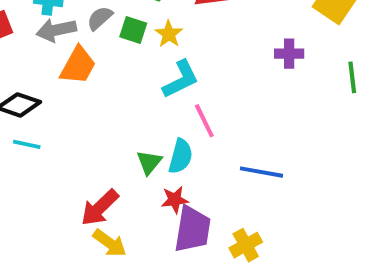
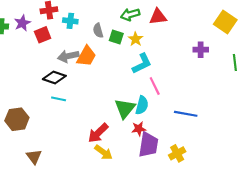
gray semicircle: (100, 18) -> (98, 31), turned -64
gray arrow: (56, 30) -> (68, 56), moved
green triangle: (149, 162) -> (125, 108), size x1.5

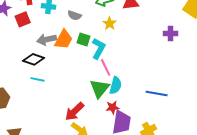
gray semicircle: (98, 31) -> (75, 15), turned -56
green square: (116, 37) -> (84, 39), moved
cyan L-shape: (142, 64) -> (99, 48), moved, turned -35
pink line: (155, 86) -> (106, 67), moved

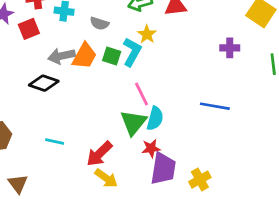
cyan L-shape: (99, 48) -> (132, 52), moved
cyan line: (38, 79) -> (55, 142), moved
blue line: (157, 93) -> (215, 106), moved

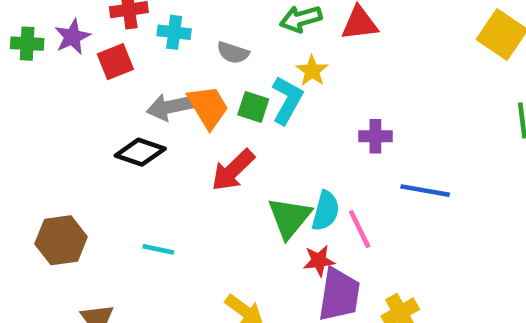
purple cross: (230, 48) -> (375, 136), moved
orange trapezoid: (84, 56) -> (208, 107), turned -60
pink line: (141, 94) -> (360, 229), moved
red arrow: (99, 154) -> (233, 170), moved

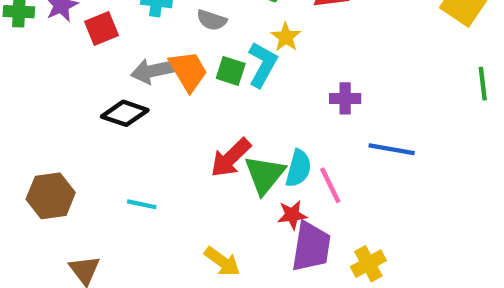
red arrow: (233, 170) -> (231, 158), moved

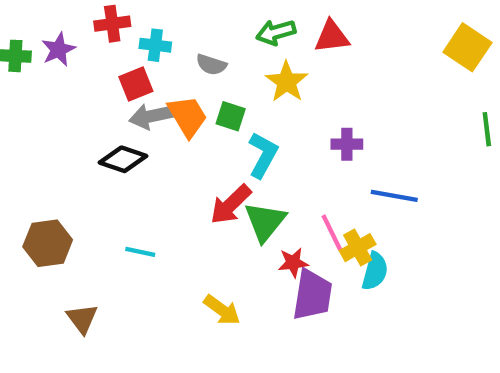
red square: (101, 29) -> (136, 84), moved
yellow star: (286, 37) -> (287, 82), size x1.4
cyan L-shape: (262, 65) -> (263, 155), moved
cyan semicircle: (298, 168) -> (375, 271), moved
yellow cross: (368, 264) -> (358, 248), moved

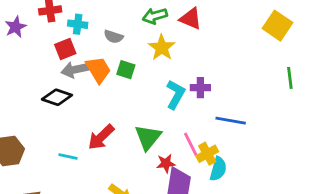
red triangle: (332, 37) -> (191, 19), turned 30
cyan L-shape: (263, 155) -> (176, 94), moved
red arrow: (231, 204) -> (101, 137), moved

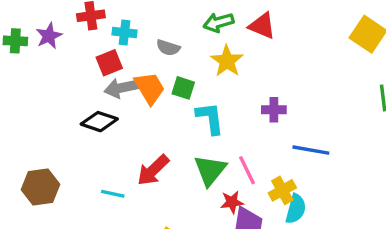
cyan L-shape: (176, 94) -> (210, 118), moved, turned -36
pink line: (191, 144) -> (247, 170), moved

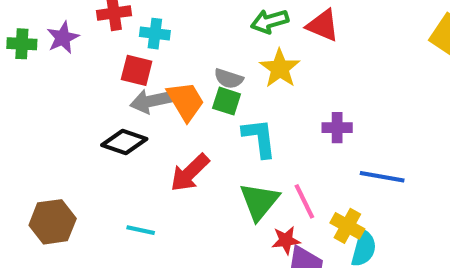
gray semicircle: (168, 48) -> (229, 79), moved
red square: (109, 63) -> (137, 70), turned 36
red arrow: (153, 170) -> (190, 173), moved
yellow cross: (282, 190) -> (347, 226), turned -32

